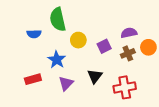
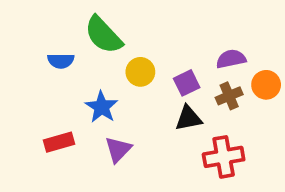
green semicircle: (58, 19) -> (103, 35), turned -30
black triangle: (95, 76) -> (188, 118), moved, turned 42

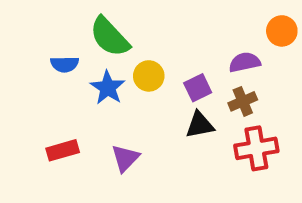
orange circle: (266, 85) -> (282, 31), moved
blue star: (102, 107) -> (108, 88), moved
red cross: (224, 157) -> (256, 148), moved

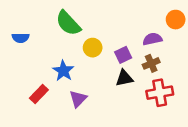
blue semicircle: (65, 64) -> (21, 38), moved
blue star: (108, 88) -> (63, 71), moved
red rectangle: (63, 150) -> (39, 94), turned -30

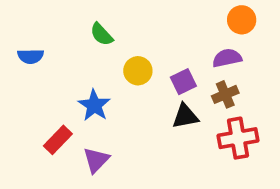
orange circle: (176, 20) -> (242, 20), moved
green semicircle: (68, 23) -> (102, 34), size x0.6
purple triangle: (78, 99) -> (96, 160), moved

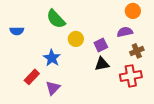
green semicircle: (102, 34) -> (56, 19), size x1.5
brown cross: (225, 94) -> (137, 51), moved

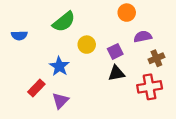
orange circle: (133, 11) -> (127, 13), moved
green semicircle: (56, 19) -> (64, 22), turned -85

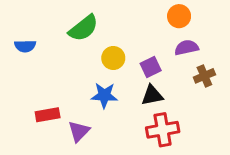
orange circle: (127, 13) -> (179, 16), moved
blue star: (59, 66) -> (104, 95), moved, turned -30
red cross: (150, 87) -> (163, 130), moved
red rectangle: (36, 88) -> (48, 115), turned 36

